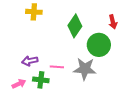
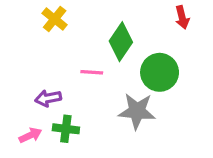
yellow cross: (34, 12) -> (55, 19), turned 35
red arrow: (113, 22) -> (182, 17), moved
pink line: (57, 67) -> (92, 72), moved

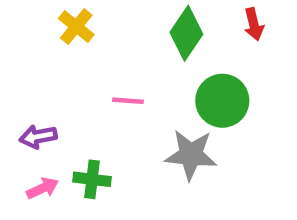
green diamond: (121, 42) -> (186, 33), moved
purple arrow: (48, 98) -> (38, 137), moved

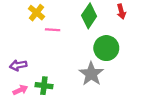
pink line: (128, 101) -> (53, 30), moved
gray star: (191, 155) -> (91, 74), turned 30

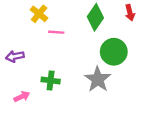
purple arrow: (18, 65) -> (15, 56), moved
green cross: (44, 86) -> (51, 80), moved

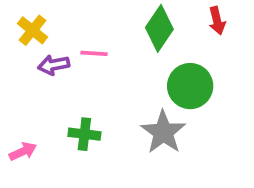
yellow cross: (39, 14) -> (33, 30), moved
purple arrow: (15, 56) -> (54, 65), moved
pink arrow: (22, 97) -> (23, 151), moved

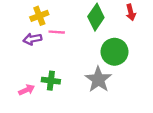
yellow cross: (33, 30) -> (39, 16), moved, turned 30
pink arrow: (23, 151) -> (27, 90), moved

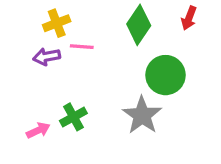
red arrow: (131, 12) -> (189, 18), turned 35
green cross: (51, 81) -> (73, 117), turned -36

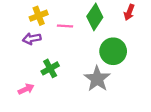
pink line: (82, 47) -> (65, 26), moved
green cross: (73, 117) -> (50, 68), moved

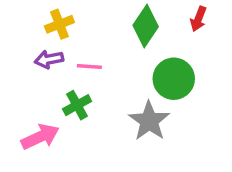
pink line: (65, 26) -> (89, 66), moved
pink arrow: (26, 89) -> (40, 137), size x1.5

